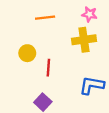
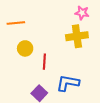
orange line: (45, 18) -> (16, 23), moved
blue L-shape: (92, 85) -> (68, 83), moved

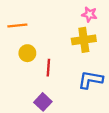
blue L-shape: (68, 83) -> (91, 80), moved

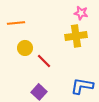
red line: (48, 68) -> (44, 61), turned -49
blue L-shape: (91, 80) -> (82, 86), moved

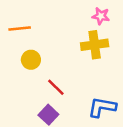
red line: (44, 61) -> (56, 87), moved

